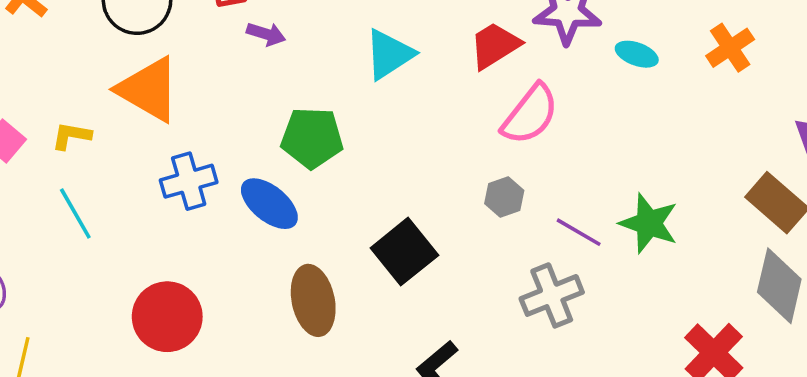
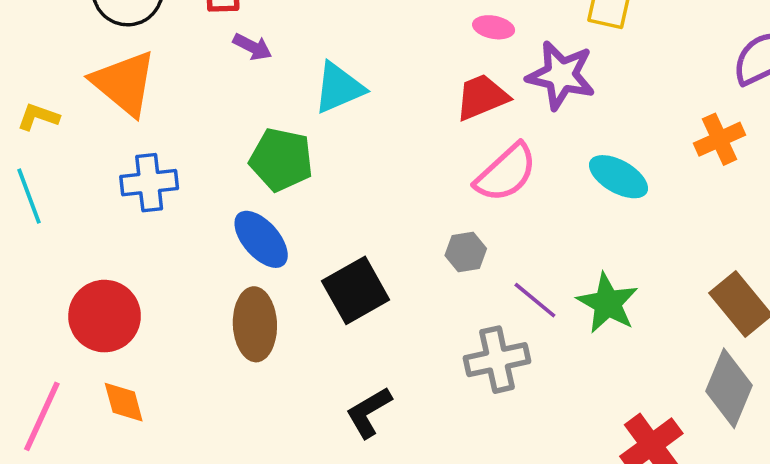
cyan triangle: (389, 54) -> (339, 88), moved
cyan ellipse: (637, 54) -> (619, 177), moved, size x1.4
blue ellipse: (269, 204) -> (261, 239), moved

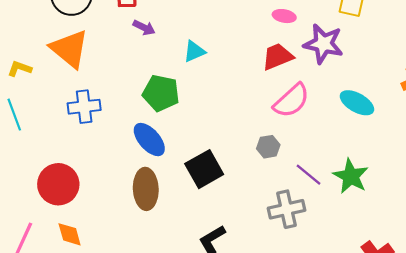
cyan triangle: (339, 88) -> (194, 51), size x0.7

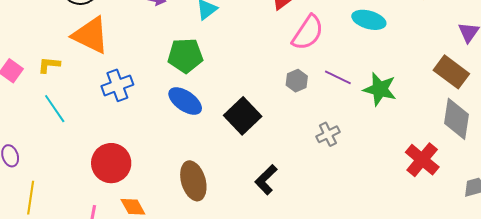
purple line: (309, 175) -> (338, 77), moved
brown ellipse: (146, 189) -> (193, 181), moved
gray cross: (287, 209) -> (328, 134), size x0.7

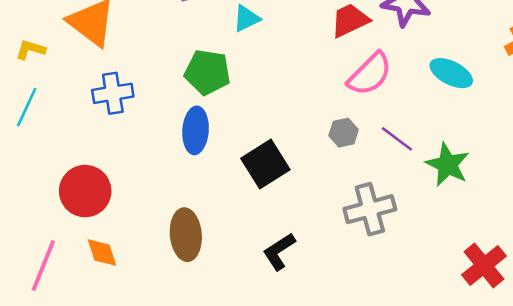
blue ellipse: (185, 101) -> (196, 130), turned 48
cyan line: (55, 109) -> (27, 107), turned 48
gray cross: (328, 134) -> (370, 209), size x1.6

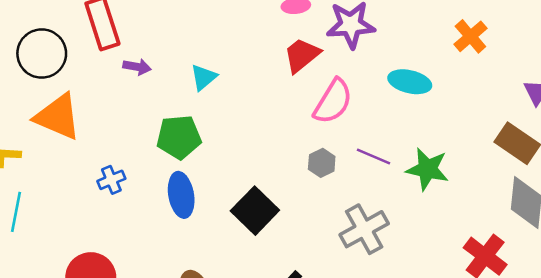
blue cross: (113, 93) -> (111, 180), moved, size x0.7

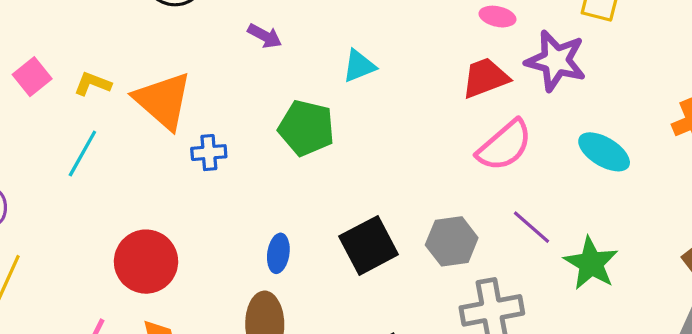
purple arrow: (137, 67) -> (265, 36), moved
orange triangle: (58, 117) -> (163, 101), moved
gray hexagon: (322, 163) -> (452, 241), moved, size x1.4
blue ellipse: (181, 195) -> (278, 253), moved, size x0.7

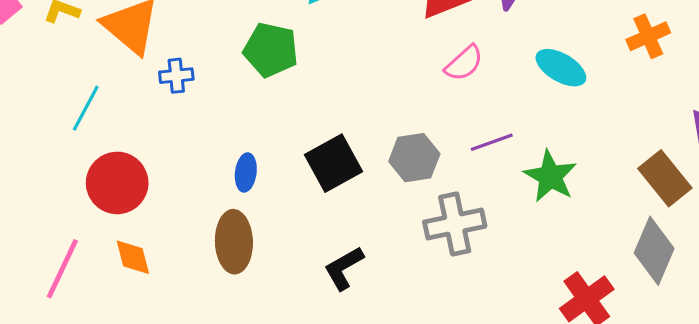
pink semicircle: (505, 145) -> (464, 63), size x0.7
cyan line: (82, 154) -> (86, 108), moved
purple line: (532, 227) -> (492, 142), turned -60

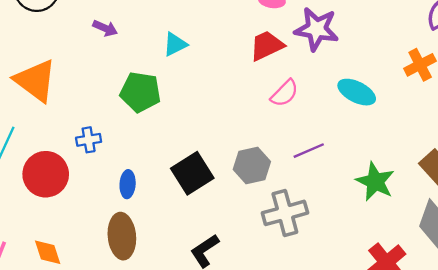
blue cross: (176, 76) -> (89, 140), moved
green star: (550, 176) -> (375, 182), moved
red circle: (117, 183) -> (46, 174), moved

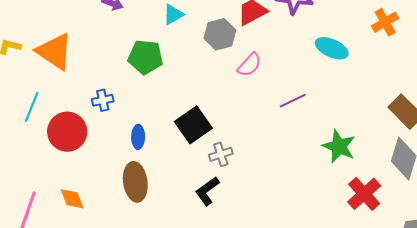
pink semicircle: (285, 93) -> (249, 65), moved
gray hexagon: (252, 165) -> (220, 34), moved
green star: (375, 182) -> (339, 146), moved
gray cross: (285, 213) -> (221, 154), moved, size x0.6

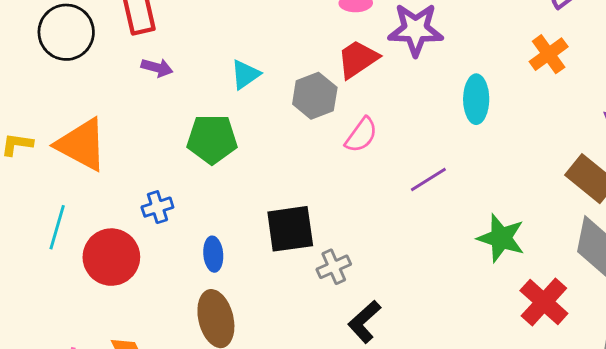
cyan ellipse: (332, 48) -> (476, 99), turned 72
black square: (193, 125) -> (290, 229), turned 33
black L-shape: (207, 191) -> (364, 322), moved

